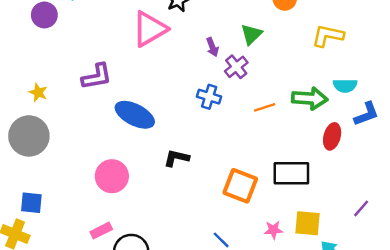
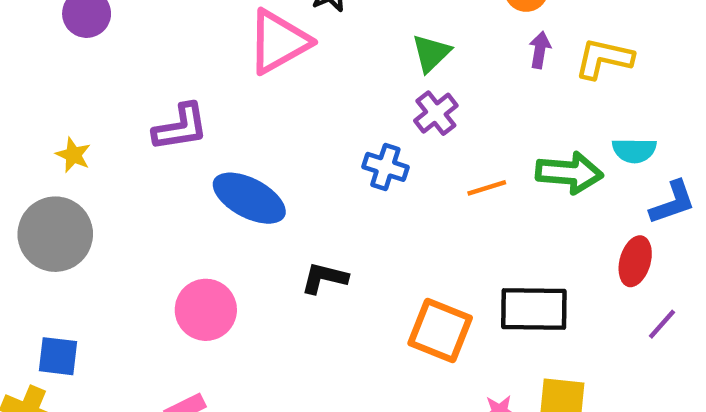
green triangle: (251, 34) -> (431, 53), moved
purple arrow: (212, 47) -> (540, 50), moved, turned -150
red ellipse: (332, 136) -> (635, 261), moved
purple line: (361, 208) -> (662, 324), moved

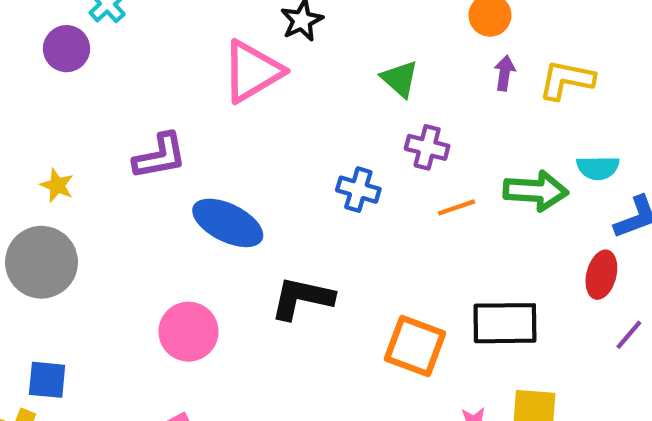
green triangle: (431, 53) -> (400, 79), turned -33
purple cross: (436, 113) -> (427, 147), moved, turned -36
black L-shape: (324, 278) -> (302, 298), size x1.4

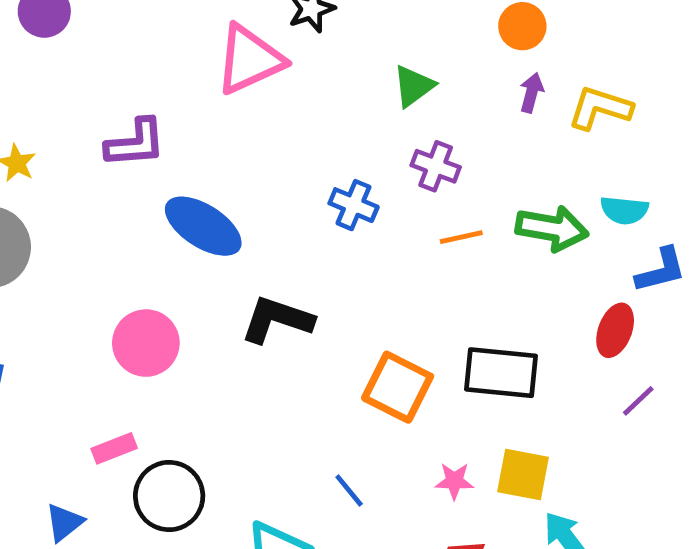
green triangle: (400, 79) -> (414, 86), turned 36

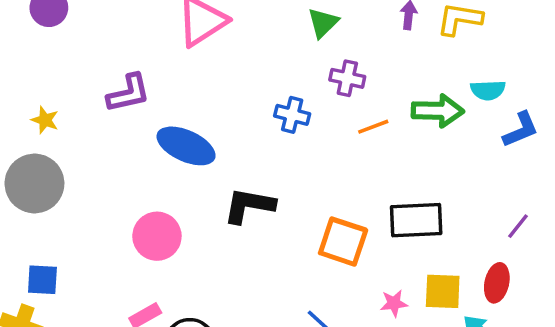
red ellipse: (615, 330) -> (497, 283), moved

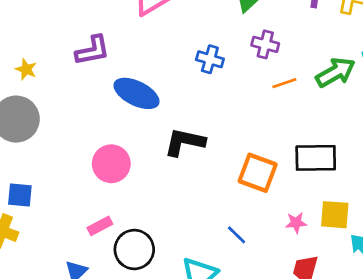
green arrow: (438, 111) -> (336, 72), turned -33
blue cross: (292, 115) -> (210, 59), moved

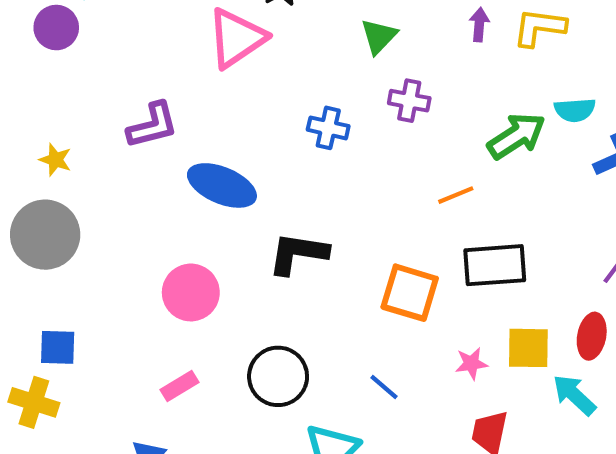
orange line: (284, 83) -> (456, 195), moved
black circle: (134, 250) -> (278, 376), moved

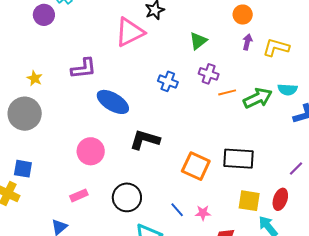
orange line: (456, 195) -> (227, 92), moved
pink star: (471, 364) -> (203, 213), moved

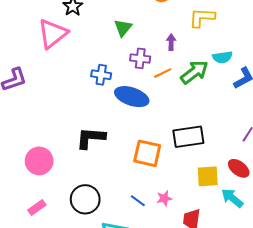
purple arrow: (247, 42) -> (171, 42), moved
blue ellipse: (113, 102) -> (132, 97), moved
red ellipse: (280, 199) -> (239, 168), turned -60

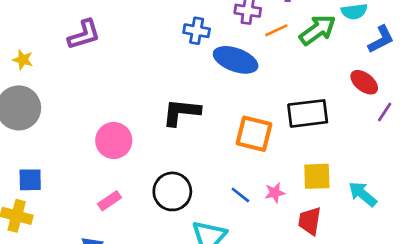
red ellipse: (239, 168) -> (364, 82), moved
yellow square: (208, 176) -> (317, 176), moved

